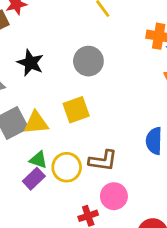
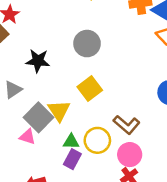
yellow triangle: (36, 123) -> (59, 111), turned -40
brown L-shape: (103, 161) -> (127, 125), turned 50
pink circle: (114, 196) -> (130, 155), moved

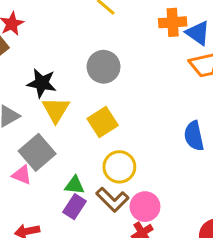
yellow triangle: (59, 111) -> (56, 110), moved
brown L-shape: (127, 125) -> (112, 200), moved
yellow circle: (97, 140) -> (119, 167), moved

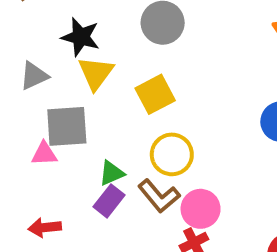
gray square: (37, 152) -> (67, 126), turned 32
pink triangle: (22, 175) -> (44, 154), turned -30
green triangle: (75, 185) -> (112, 173), turned -35

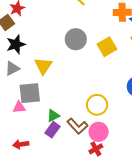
black star: (81, 37) -> (16, 44), moved, turned -30
yellow square: (155, 94) -> (107, 47), moved
yellow circle: (172, 154) -> (97, 105), moved

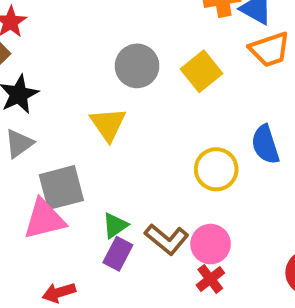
yellow triangle: (43, 66) -> (108, 124), moved
yellow circle: (97, 105) -> (216, 169), moved
pink triangle: (19, 107) -> (44, 219), size x1.6

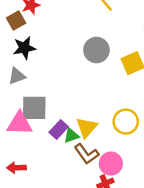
yellow triangle: (108, 124) -> (87, 127), moved
green triangle: (115, 226) -> (71, 136), moved
purple rectangle: (118, 254) -> (59, 130), moved

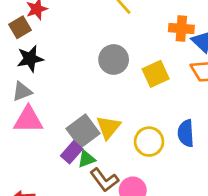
gray square: (34, 108) -> (83, 131), moved, turned -36
pink triangle: (19, 123) -> (28, 120), moved
yellow triangle: (87, 127) -> (108, 127), moved

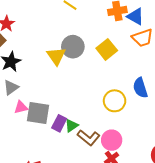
pink triangle: (28, 120) -> (21, 107), size x0.6
yellow triangle: (108, 127) -> (56, 56), moved
gray square: (83, 131) -> (38, 113), moved, turned -30

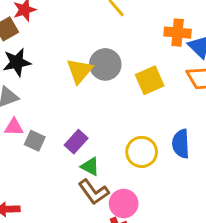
gray square: (38, 113) -> (35, 141), size x0.6
purple rectangle: (59, 123) -> (76, 142), moved
green triangle: (71, 126) -> (90, 166), moved, turned 48

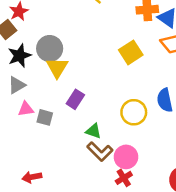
gray circle: (105, 64) -> (50, 48), moved
yellow triangle: (80, 71) -> (57, 68), moved
purple rectangle: (76, 142) -> (75, 99), moved

